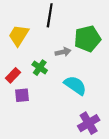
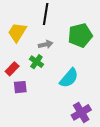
gray arrow: (63, 52) -> (46, 44), moved
cyan semicircle: (75, 85) -> (69, 78), turned 95

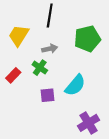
purple square: (20, 87) -> (48, 95), moved

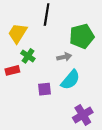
gray arrow: (50, 49) -> (64, 57), moved
green cross: (40, 68) -> (28, 56), moved
red rectangle: (13, 75) -> (12, 70), turned 32

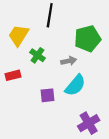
green cross: (28, 56) -> (37, 55), moved

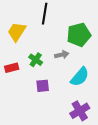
green cross: (37, 55) -> (36, 60), moved
cyan semicircle: (75, 85) -> (80, 77), moved

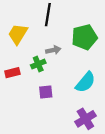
gray arrow: (62, 55) -> (53, 50), moved
green cross: (36, 60) -> (38, 64), turned 32

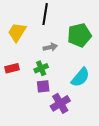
green cross: (38, 64) -> (41, 68), moved
purple cross: (85, 119) -> (60, 103), moved

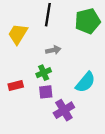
green pentagon: (79, 35) -> (88, 21), moved
red rectangle: (12, 68) -> (16, 85), moved

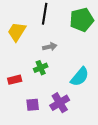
purple square: (46, 92) -> (33, 105), moved

